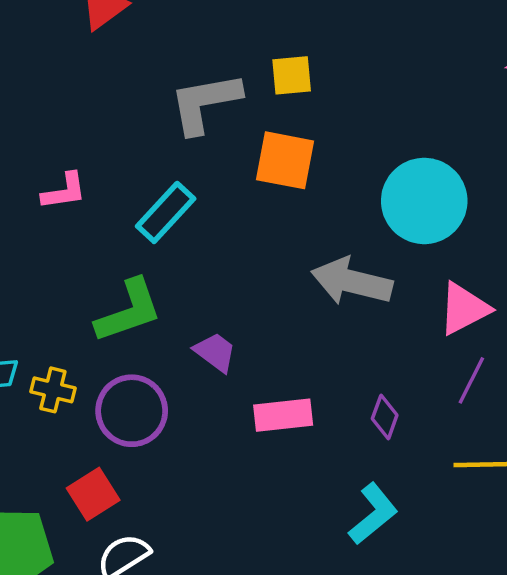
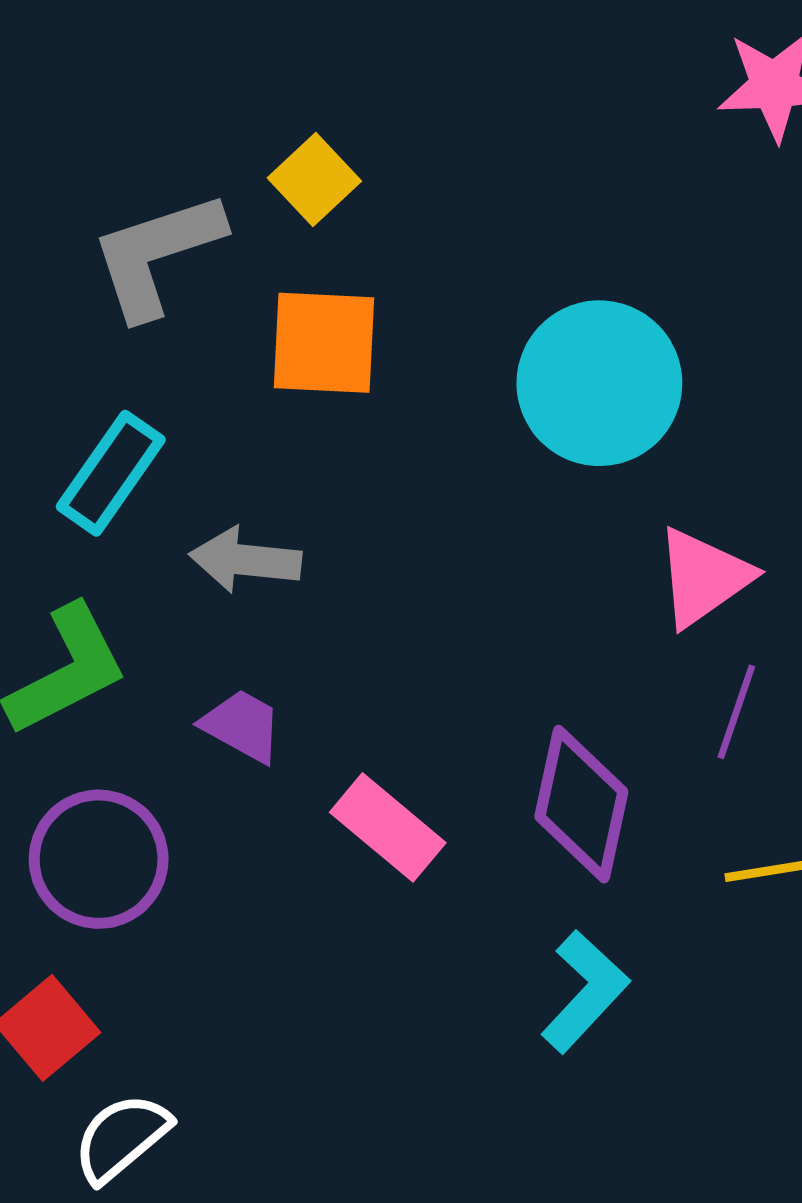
yellow square: (292, 75) -> (314, 179), turned -30
gray arrow: (352, 281) -> (245, 560), moved, size x0.7
pink rectangle: (283, 415) -> (388, 827), turned 54
purple diamond: (385, 417) -> (581, 804), size x1.8

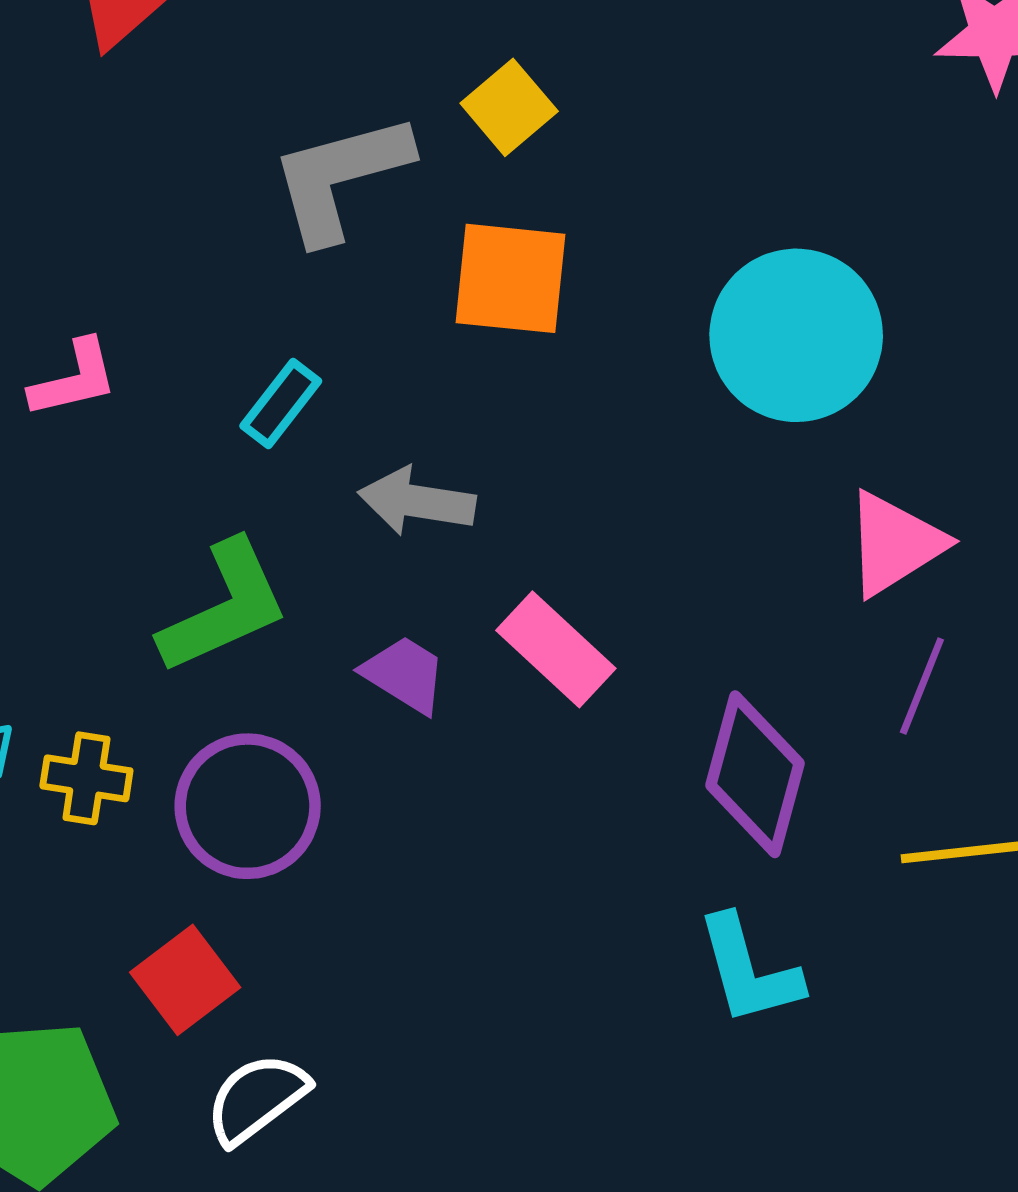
cyan rectangle: (111, 473) -> (281, 404), size x0.7
pink rectangle: (388, 827) -> (556, 649), moved
cyan L-shape: (585, 991) -> (749, 970), turned 119

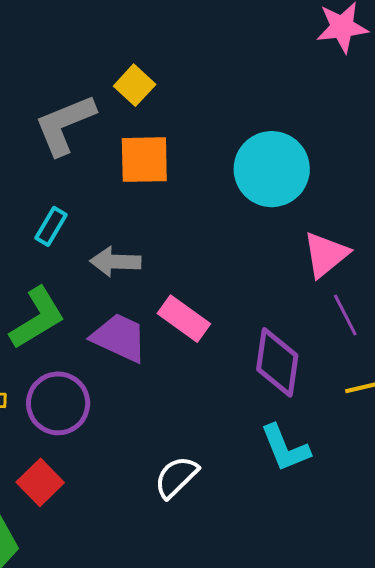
purple trapezoid: (405, 674) -> (119, 338), size x1.5
purple line: (922, 686) -> (345, 315), turned -42
white semicircle: (257, 1098) -> (176, 477), moved

